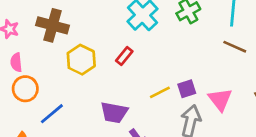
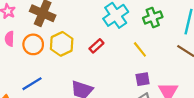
orange circle: (25, 89) -> (33, 44), moved
yellow line: (160, 92) -> (140, 49), moved, turned 70

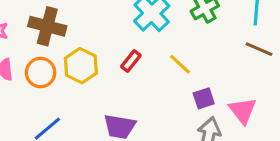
yellow line: (140, 49) -> (180, 64), moved

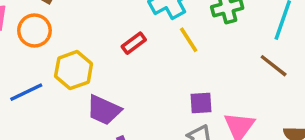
yellow line: (180, 64) -> (189, 40), moved
yellow hexagon: (81, 66) -> (74, 70), moved

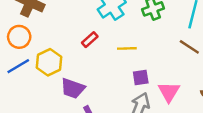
yellow line: (189, 40) -> (127, 48), moved, turned -54
blue line: (26, 92) -> (18, 66), moved

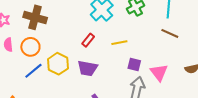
purple square: (141, 77) -> (134, 64), turned 32
purple trapezoid: (73, 88) -> (87, 68), moved

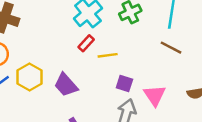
red rectangle: (88, 40) -> (86, 43), moved
purple trapezoid: (87, 68) -> (66, 85), turned 35

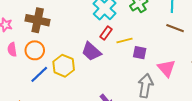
purple square: (124, 84) -> (140, 53), moved
purple trapezoid: (66, 85) -> (91, 51), moved

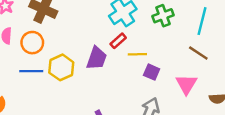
purple trapezoid: (91, 51) -> (97, 58), turned -125
pink triangle: (167, 68) -> (186, 84), moved
blue line: (39, 74) -> (31, 71), turned 30

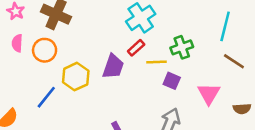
green cross: (163, 16) -> (182, 47), moved
brown line: (198, 53) -> (234, 61), moved
blue line: (31, 71) -> (46, 97), moved, turned -50

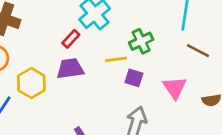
red rectangle: (136, 48) -> (71, 39), moved
purple trapezoid: (113, 67) -> (70, 69), turned -112

